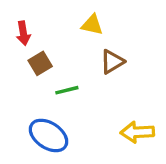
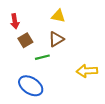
brown triangle: (112, 62) -> (56, 39), moved
yellow arrow: (137, 132) -> (87, 71), moved

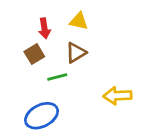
red arrow: (15, 21) -> (44, 28), moved
blue ellipse: (31, 86) -> (42, 116), turned -60

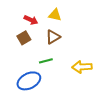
red arrow: (44, 28) -> (31, 20), turned -56
green line: (57, 77) -> (46, 61), moved

